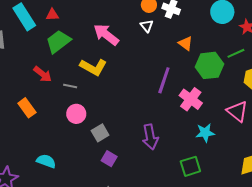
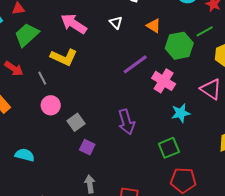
white triangle: (147, 26) -> (116, 22), moved
purple line: (164, 80) -> (135, 64), turned 40
gray line: (70, 86) -> (42, 78), turned 56

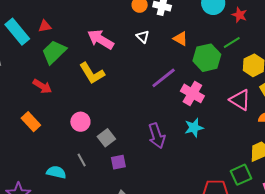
yellow L-shape: (64, 57) -> (92, 73), turned 36
gray line: (42, 78) -> (82, 160), moved
cyan star: (181, 113) -> (194, 128), moved
purple square: (87, 147) -> (118, 162), turned -35
green square: (169, 148) -> (241, 175), moved

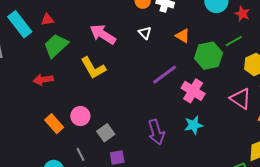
red arrow: (42, 86) -> (43, 80), turned 138
orange rectangle: (31, 122) -> (54, 124), moved

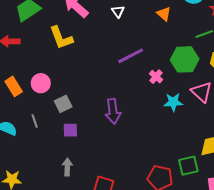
orange triangle: (183, 36) -> (164, 14), moved
green hexagon: (209, 56) -> (185, 59), moved
pink cross: (193, 91) -> (156, 77), size x0.6
cyan star: (194, 125) -> (173, 102), moved

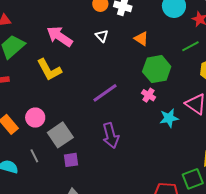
orange triangle: (164, 14) -> (141, 39), moved
purple line: (131, 56) -> (105, 93), moved
green hexagon: (185, 59) -> (157, 69), moved
gray square: (63, 104) -> (60, 135), size x1.4

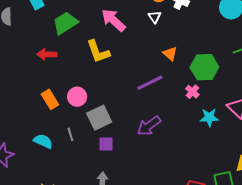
white triangle: (102, 36) -> (155, 17), moved
orange triangle: (141, 39) -> (170, 54), moved
purple arrow: (111, 135) -> (149, 126), turned 60

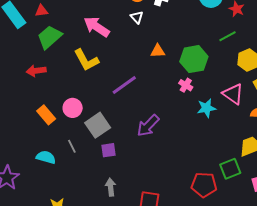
orange triangle: (170, 54) -> (158, 51), turned -35
purple line: (150, 83) -> (124, 85), moved

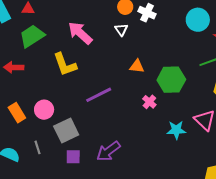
pink cross: (186, 85) -> (149, 102), moved
purple arrow: (148, 126) -> (108, 151), moved

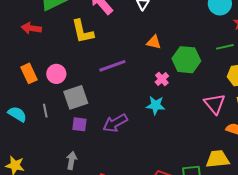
cyan star: (176, 130) -> (156, 105), moved

